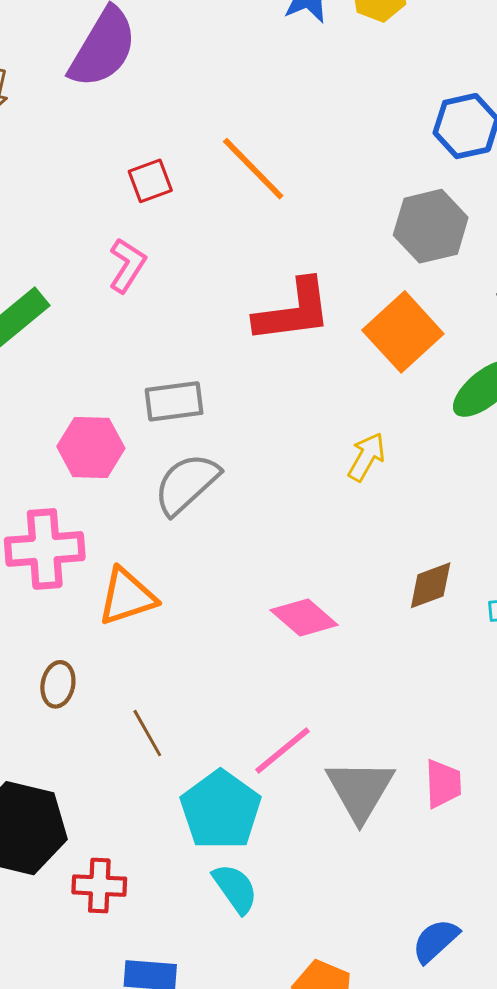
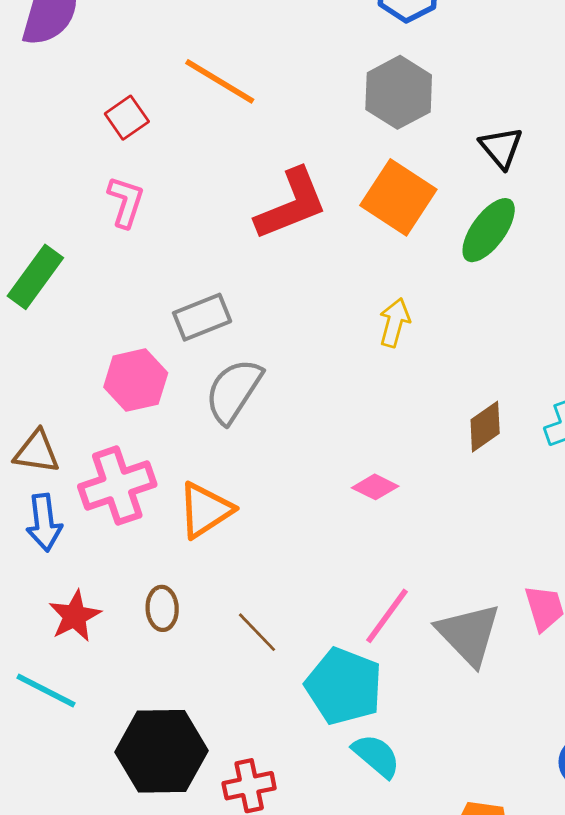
pink diamond: (304, 617) -> (375, 487), size x0.7

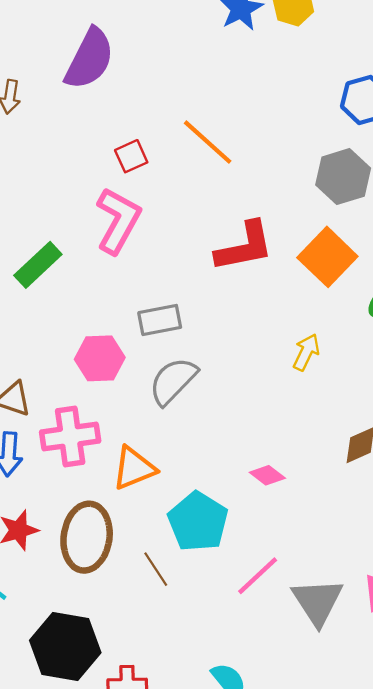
pink L-shape: (126, 202) -> (118, 220), size x1.6
brown ellipse: (162, 608) -> (87, 537), size x2.0
cyan pentagon: (344, 686) -> (198, 522), moved

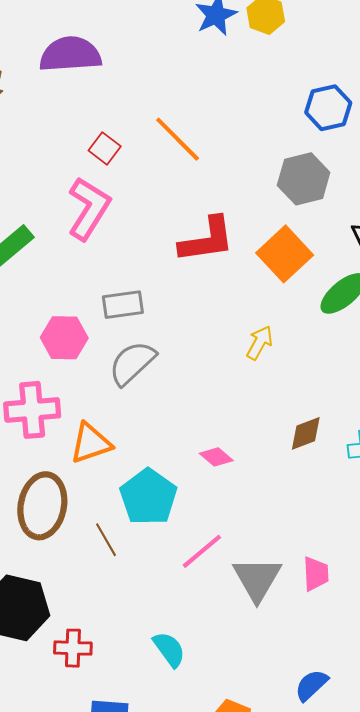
purple semicircle: (89, 59) -> (70, 54), turned -124
red square: (131, 156) -> (105, 148), turned -32

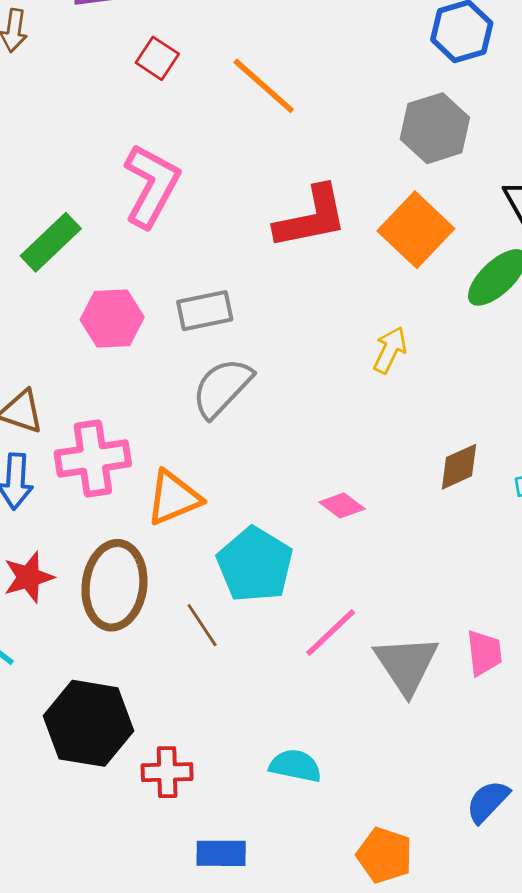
red square: (105, 148) -> (157, 58), moved
pink hexagon: (64, 338) -> (112, 319), moved
cyan semicircle: (169, 649) -> (295, 766), turned -39

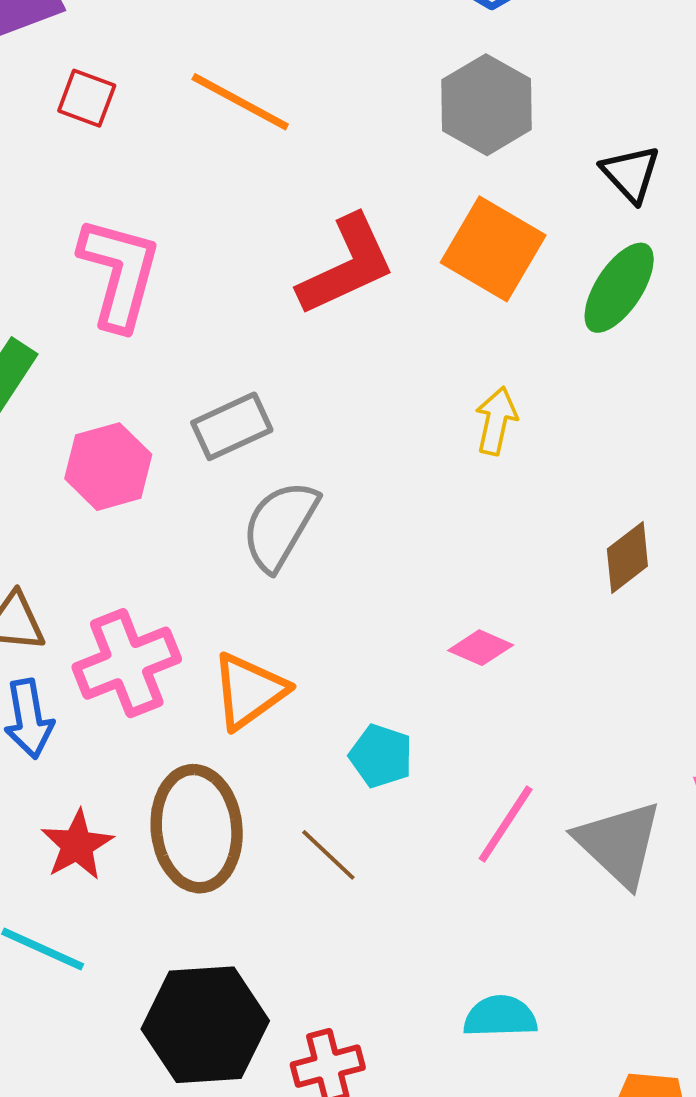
cyan pentagon: (255, 565) -> (381, 756), size x0.6

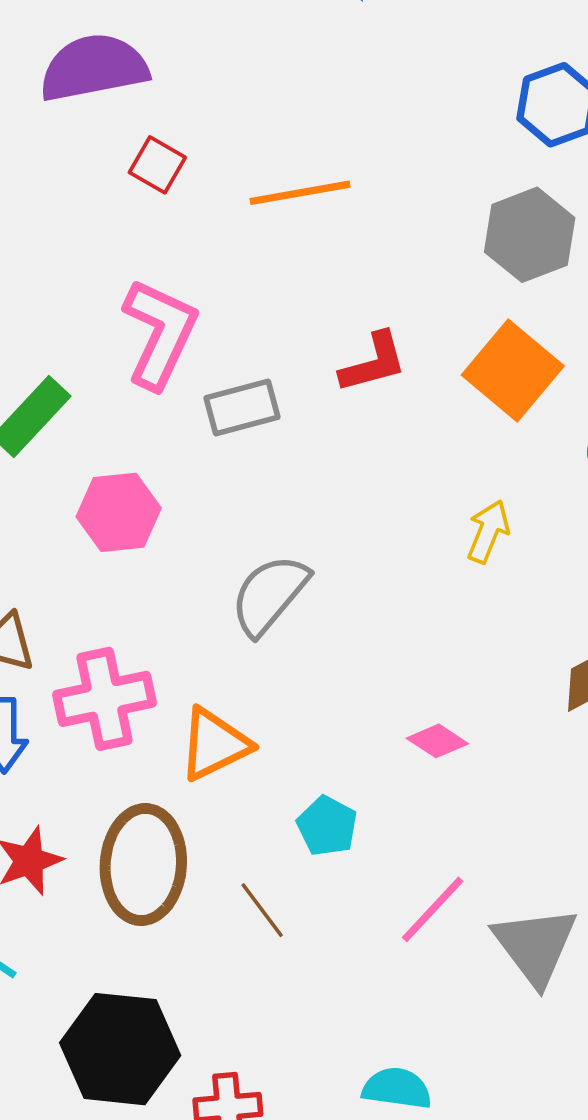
orange line: (240, 102) -> (300, 193), turned -48
red L-shape: (347, 266) -> (373, 363), size x0.7
gray rectangle: (232, 426) -> (242, 408), moved

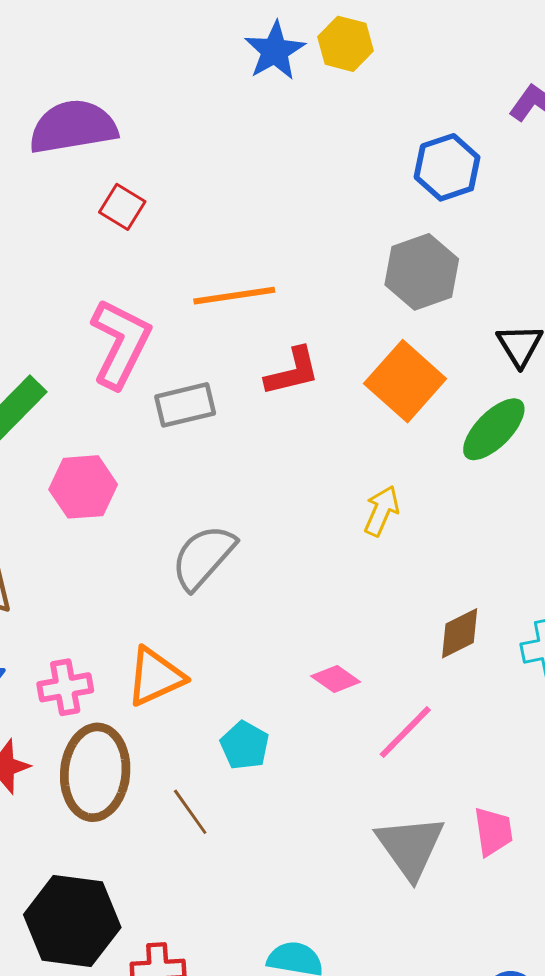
orange line: (300, 193) -> (234, 296), moved
pink cross: (104, 699) -> (65, 687), moved, size x0.7
pink line: (433, 909) -> (405, 732), moved

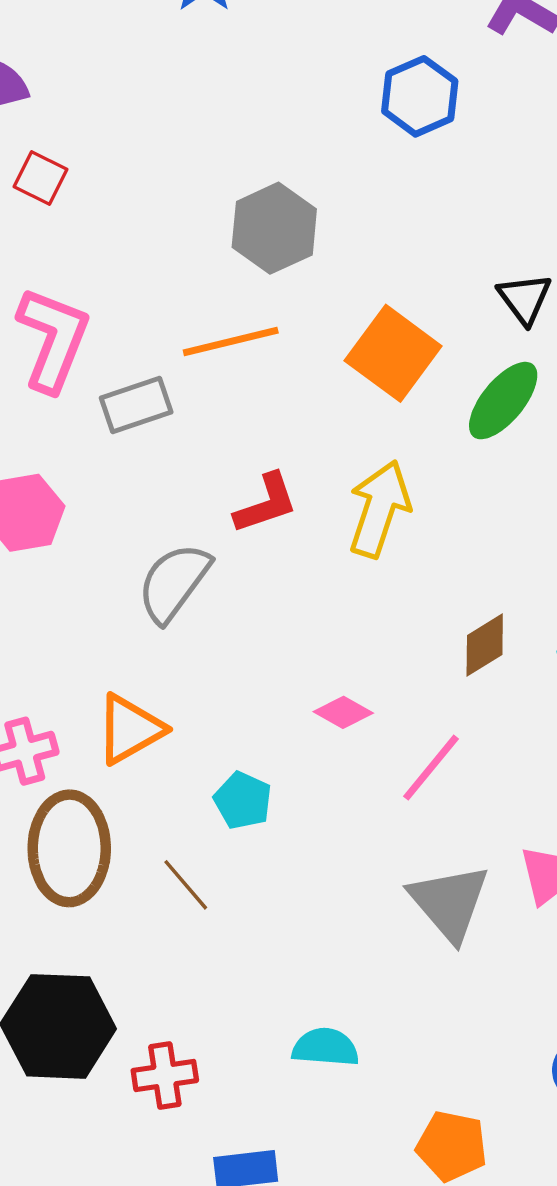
gray hexagon: (422, 272) -> (274, 228), moved
orange line: (234, 296) -> (231, 342), moved
red L-shape: (292, 372) -> (266, 504), moved
yellow arrow: (382, 511) -> (379, 509), size x1.6

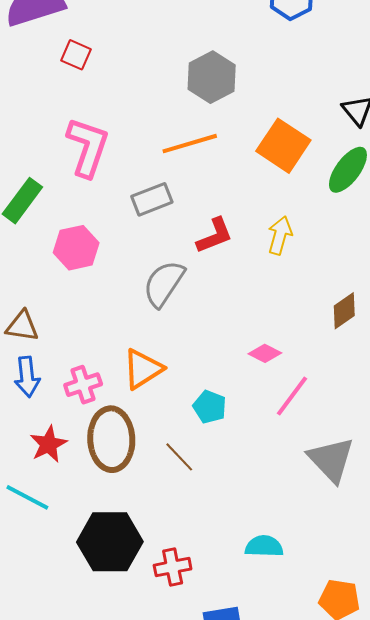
gray rectangle: (136, 405) -> (152, 199), moved
yellow arrow: (379, 509) -> (280, 235), size x0.7
pink line: (431, 768) -> (292, 396), moved

